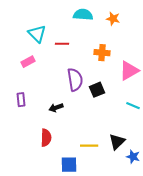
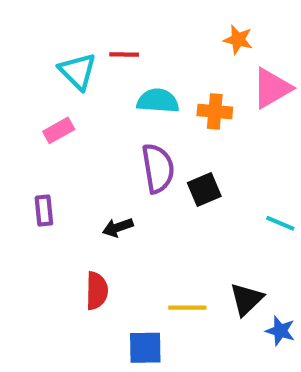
cyan semicircle: (83, 15) -> (158, 101), moved
red line: (62, 44) -> (124, 54), moved
pink triangle: (129, 71) -> (272, 88), moved

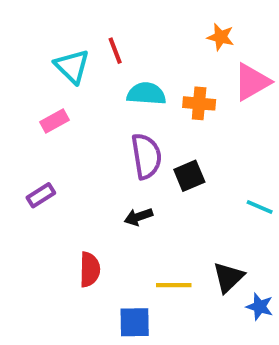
red line: (124, 54) -> (115, 51), turned 68
purple rectangle: (44, 211) -> (41, 195), turned 64
black arrow: (118, 227) -> (139, 217), moved

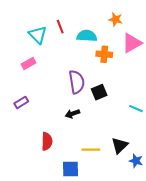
cyan semicircle: (146, 94) -> (87, 36), moved

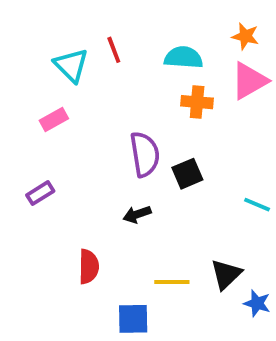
orange star: (116, 19) -> (245, 36), moved
cyan semicircle: (87, 36) -> (183, 58), moved

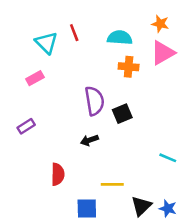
cyan line: (257, 205) -> (168, 158), moved
black triangle: (226, 274) -> (141, 206), moved
blue star: (257, 303) -> (168, 208), moved

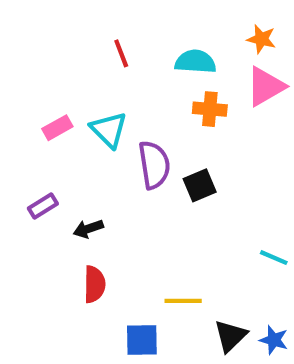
cyan triangle: (46, 43) -> (109, 130), moved
black arrow: (89, 140) -> (88, 229), moved

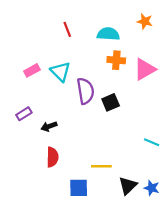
pink triangle: (266, 86) -> (145, 69), moved

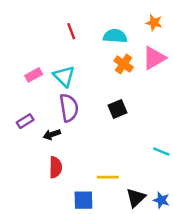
orange cross: (116, 60) -> (124, 64), turned 30
pink triangle: (145, 69) -> (154, 58), moved
purple semicircle: (85, 91) -> (69, 108), moved

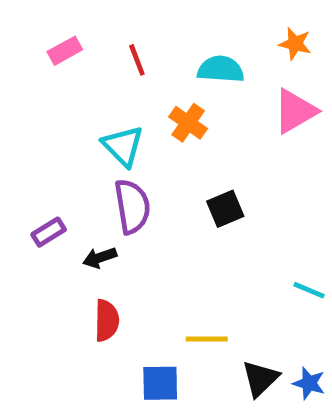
orange cross: (124, 64) -> (188, 123), moved
pink rectangle: (34, 75) -> (65, 51), moved

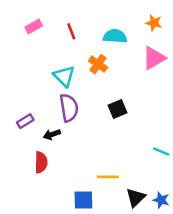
red semicircle: (107, 320) -> (41, 162), moved

